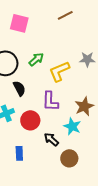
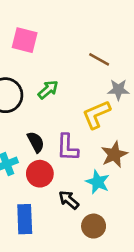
brown line: (65, 15) -> (99, 59), moved, turned 56
yellow L-shape: (59, 71) -> (96, 114), moved
black semicircle: (19, 88) -> (36, 142), moved
blue rectangle: (19, 153) -> (25, 219), size x1.5

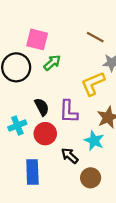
pink square: (25, 40) -> (37, 39), moved

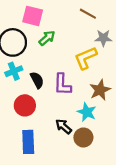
cyan cross: (17, 125) -> (14, 71), moved
red circle: (45, 134) -> (25, 105), moved
brown circle: (91, 178) -> (83, 137), moved

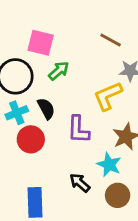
black semicircle: (37, 80) -> (46, 109), moved
red circle: (25, 105) -> (31, 139), moved
brown circle: (83, 137) -> (118, 195), moved

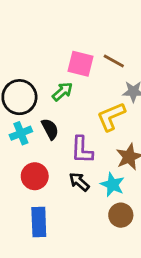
pink square: (41, 43) -> (81, 64), moved
red circle: (31, 139) -> (35, 176), moved
black arrow: (80, 183) -> (79, 182), moved

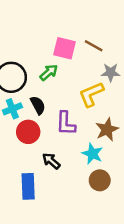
red circle: (35, 176) -> (28, 132), moved
black arrow: (79, 182) -> (51, 161), moved

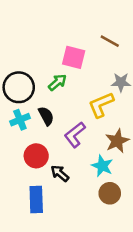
brown line: (94, 46) -> (110, 41), moved
purple L-shape: (66, 123) -> (75, 135), turned 50
red circle: (28, 132) -> (36, 156), moved

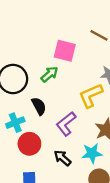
cyan cross: (20, 120) -> (15, 123), moved
cyan star: (102, 166) -> (92, 153), turned -30
black arrow: (60, 173) -> (62, 158), moved

